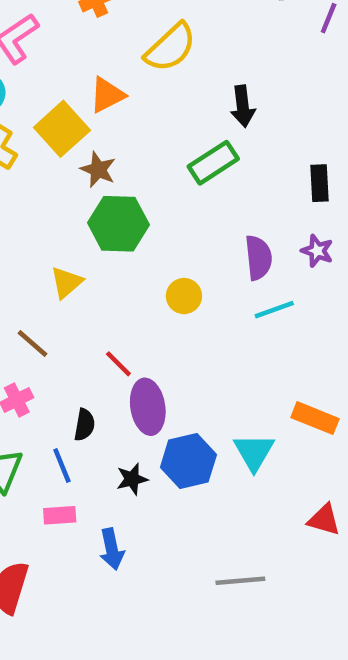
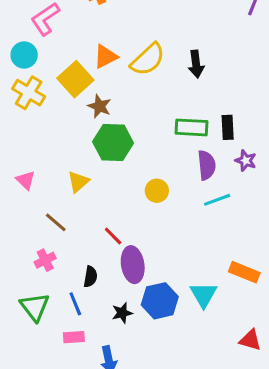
yellow semicircle: (170, 47) -> (148, 60), moved
green rectangle: (213, 163) -> (191, 127), moved, turned 36
black rectangle: (320, 183) -> (228, 127), moved

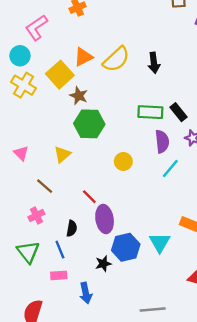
black rectangle: (228, 127) -> (179, 112), turned -36
cyan line: (217, 200) -> (170, 169), turned -30
black star: (122, 313) -> (103, 264), moved

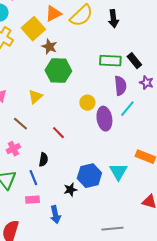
purple ellipse: (105, 219) -> (104, 119), moved

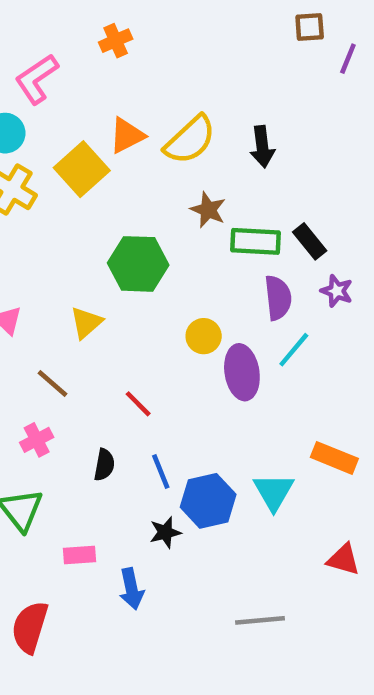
brown star: (49, 47) -> (208, 210), moved
blue line: (33, 178) -> (161, 471), moved

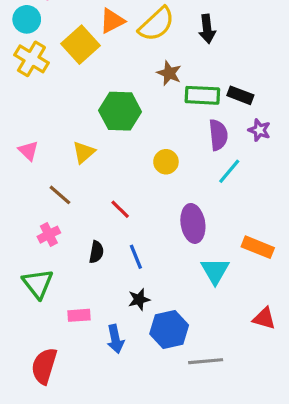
black rectangle: (310, 241) -> (240, 95), turned -30
purple ellipse: (242, 372) -> (193, 223), moved
blue hexagon: (208, 501) -> (169, 330), moved

